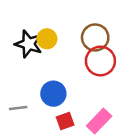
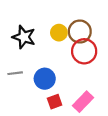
yellow circle: (47, 39) -> (59, 33), moved
gray line: (18, 108) -> (15, 73), moved

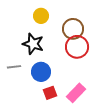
yellow circle: (59, 33) -> (41, 16), moved
black star: (24, 37) -> (33, 44), moved

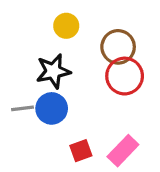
black star: (33, 44) -> (53, 71), turned -30
blue circle: (41, 72) -> (52, 108), moved

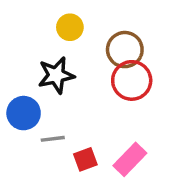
gray line: (22, 108) -> (53, 139), moved
blue circle: (52, 108) -> (24, 113), moved

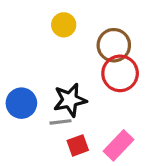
black star: (56, 75) -> (70, 100), moved
gray line: (53, 139) -> (61, 122), moved

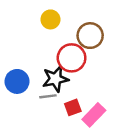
red circle: (120, 73) -> (72, 58), moved
red square: (78, 145) -> (73, 107), moved

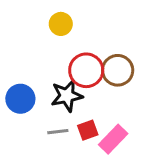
brown circle: (90, 36) -> (118, 70), moved
gray line: (48, 96) -> (58, 132), moved

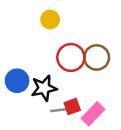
black star: (67, 96) -> (44, 88), moved
gray line: (58, 132) -> (59, 110), moved

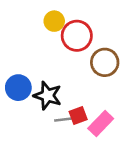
red circle: (71, 57) -> (77, 36), moved
black star: (44, 88) -> (48, 96), turned 30

